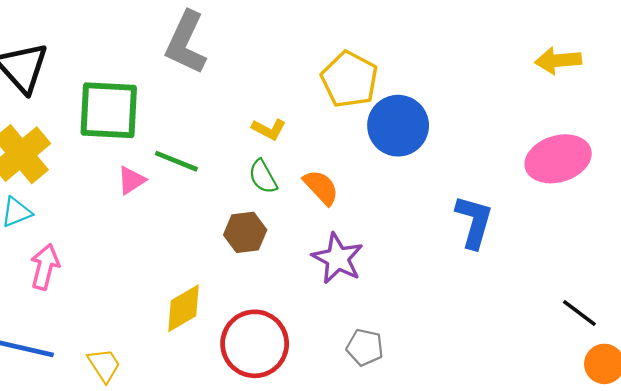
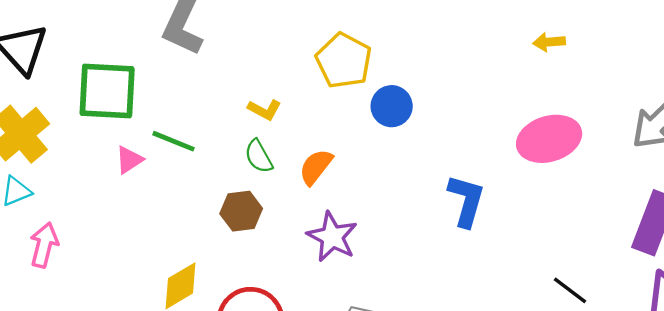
yellow arrow: (558, 60) -> (549, 42), size x0.7
blue circle: (398, 126) -> (392, 106), size x0.7
orange semicircle: (321, 187) -> (316, 167), turned -99

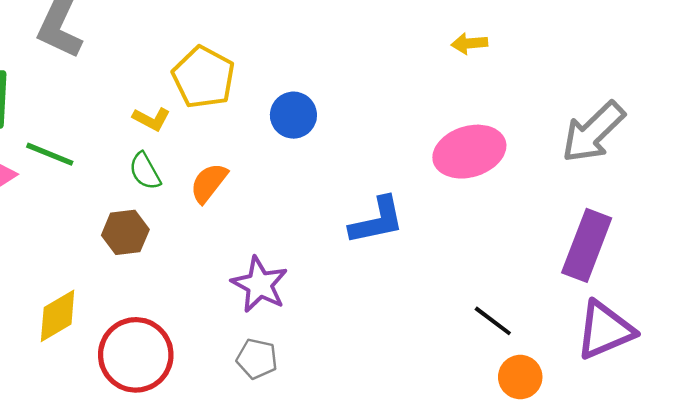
yellow pentagon: (344, 61) -> (204, 77), moved
blue L-shape: (466, 201) -> (377, 221), turned 62
purple star: (332, 237) -> (260, 285), moved

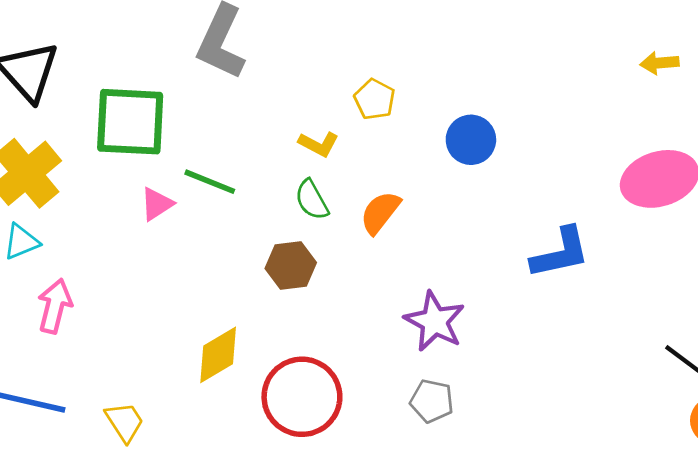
yellow pentagon: (204, 77) -> (375, 99), size x0.6

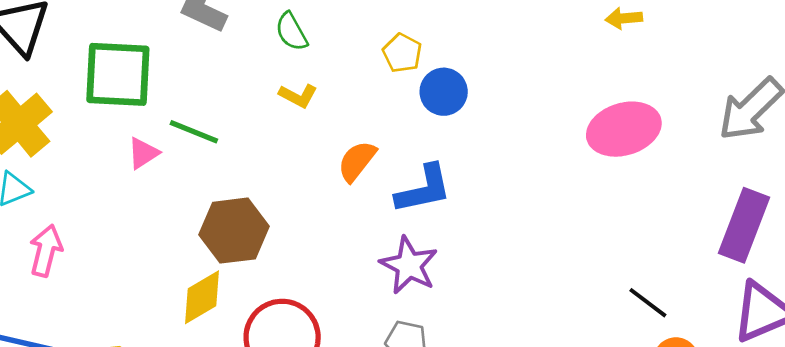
yellow pentagon: (375, 99) -> (402, 53), moved
green semicircle: (312, 200) -> (291, 32), moved
blue L-shape: (560, 253) -> (424, 189), moved
brown hexagon: (291, 265) -> (234, 231), moved, size x1.4

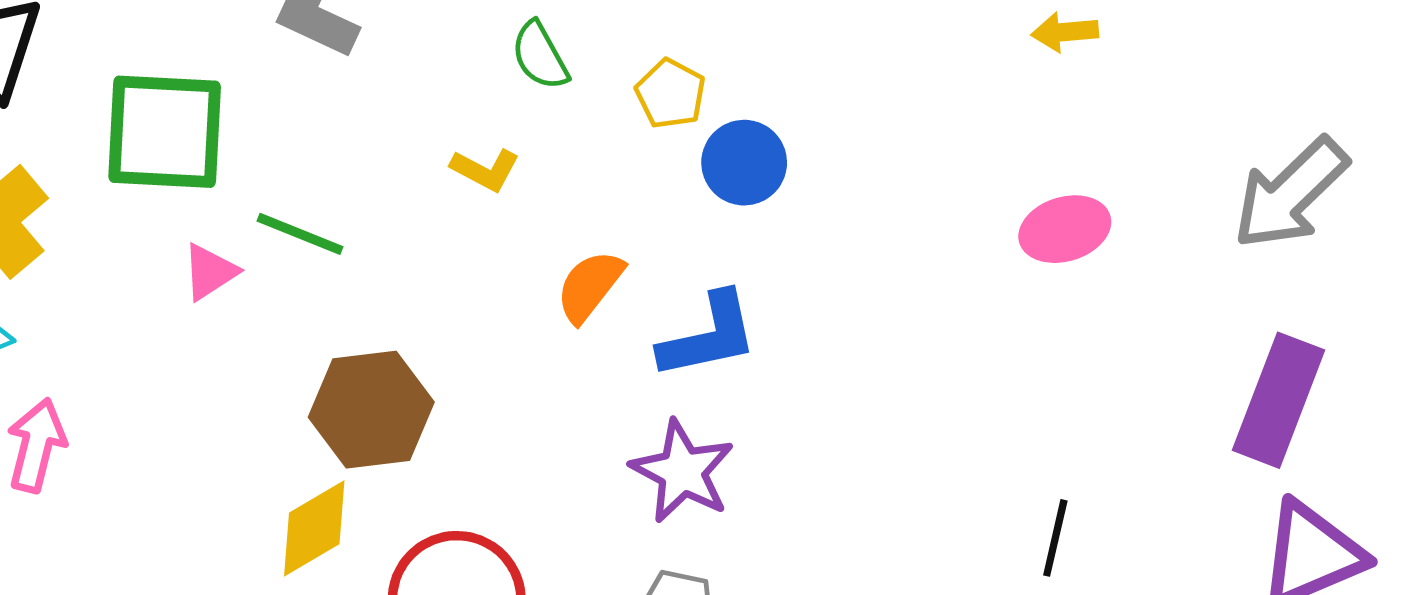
green semicircle: (291, 32) -> (540, 56), moved
pink ellipse: (624, 129) -> (1065, 229), size x0.7
black line: (648, 303) -> (1055, 538), moved, turned 66

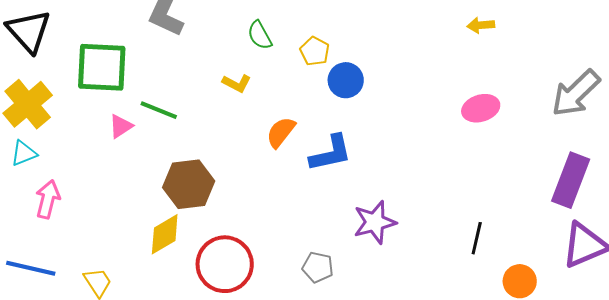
purple star: (682, 471) -> (375, 222), moved, turned 30

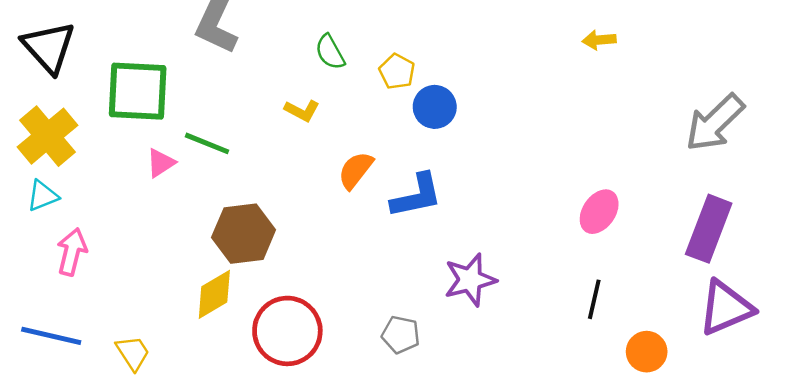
pink ellipse: (481, 108) -> (599, 212), moved, turned -39

